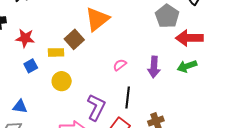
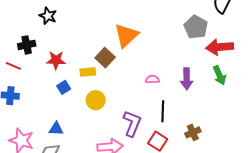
pink semicircle: (120, 65) -> (152, 79), turned 40
green arrow: (187, 66) -> (219, 75), turned -90

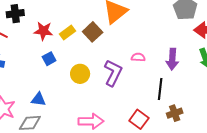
yellow rectangle: (88, 72) -> (67, 33), moved, turned -35
black line: (163, 111) -> (160, 89), moved
purple L-shape: (132, 123) -> (113, 73), moved

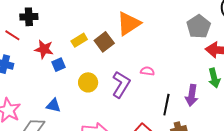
red star: (43, 31) -> (44, 49), moved
purple arrow: (172, 59) -> (192, 95), moved
blue triangle: (39, 99) -> (53, 106), moved

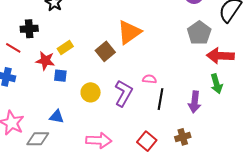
yellow rectangle: (79, 40) -> (65, 48), moved
blue square: (59, 65) -> (60, 76), turned 32
black line: (166, 105) -> (161, 99), moved

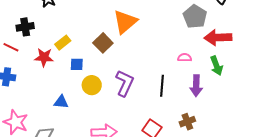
blue square: (60, 76) -> (77, 64), moved
pink semicircle: (149, 79) -> (185, 58), moved
blue triangle: (57, 117) -> (61, 102), moved

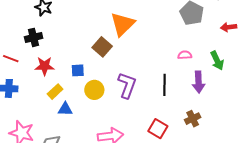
black cross: (25, 27) -> (34, 37), moved
red arrow: (218, 37) -> (229, 27), moved, size x0.6
yellow rectangle: (63, 43) -> (55, 92), moved

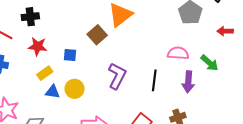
pink semicircle: (185, 55) -> (178, 53), size x1.5
green arrow: (217, 61) -> (210, 63), turned -30
yellow circle: (94, 90) -> (75, 89), moved

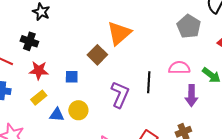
black cross: (30, 17) -> (29, 41), turned 30
yellow rectangle: (45, 73) -> (39, 98), moved
black line: (154, 80) -> (149, 82), moved

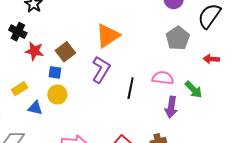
brown square: (97, 55) -> (65, 52), moved
red star: (39, 70) -> (34, 51), moved
purple L-shape: (120, 95) -> (101, 69), moved
yellow circle: (78, 110) -> (57, 94), moved

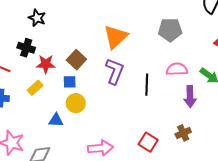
gray pentagon: (178, 38) -> (170, 30), moved, turned -30
yellow rectangle: (20, 89) -> (35, 88), moved

